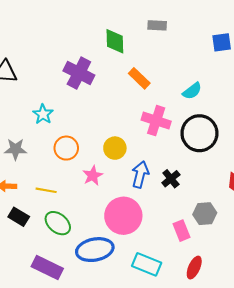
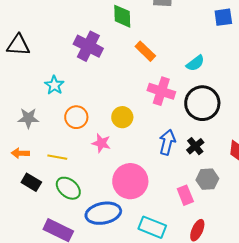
blue arrow: (140, 174) -> (167, 142), moved
pink star: (93, 176) -> (101, 143), turned -30
black cross: (171, 179) -> (195, 146), moved

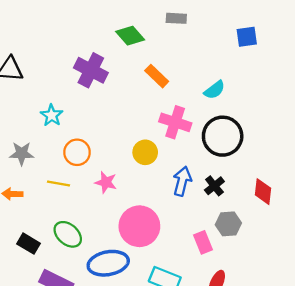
green diamond: (122, 16) -> (130, 36), turned -40
yellow circle: (122, 117) -> (145, 152), moved
yellow line: (57, 157) -> (59, 183), moved
black rectangle: (31, 182) -> (29, 244), moved

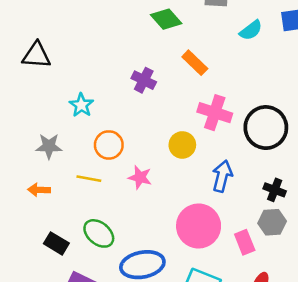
purple cross: (91, 70) -> (144, 80), moved, size x0.7
cyan semicircle: (214, 90) -> (251, 30), moved
black cross: (214, 186) -> (275, 190), moved, turned -30
pink circle: (139, 226) -> (199, 226), moved

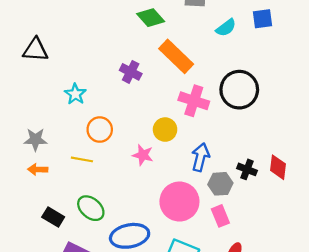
orange rectangle: (195, 63) -> (176, 56), size x1.5
black circle: (266, 128) -> (239, 90), moved
gray star: (49, 146) -> (35, 139), moved
pink star: (140, 177) -> (143, 155), moved
gray hexagon: (272, 222) -> (220, 184), moved

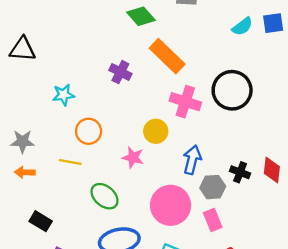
blue square: (263, 19) -> (273, 23), moved
cyan semicircle: (226, 28) -> (242, 26), moved
cyan star: (75, 94) -> (63, 95), turned 30
green ellipse: (91, 208) -> (104, 196), moved

